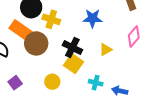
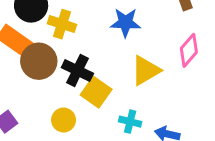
black cross: (72, 47) -> (77, 70), moved
yellow triangle: (106, 50) -> (146, 70), size x1.5

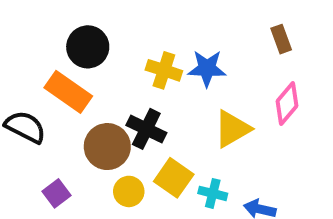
yellow cross: (62, 24) -> (164, 70), moved
brown circle: (39, 61) -> (107, 147), moved
yellow square: (96, 92) -> (174, 178), moved

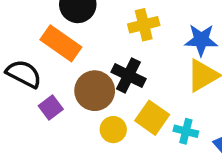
blue star: (207, 68) -> (201, 40), moved
yellow cross: (164, 70) -> (144, 25), turned -32
purple square: (56, 193) -> (51, 108), moved

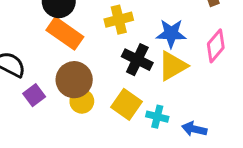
orange rectangle: (61, 43) -> (65, 33), moved
black cross: (128, 75) -> (137, 60), moved
yellow circle: (113, 130) -> (82, 101), moved

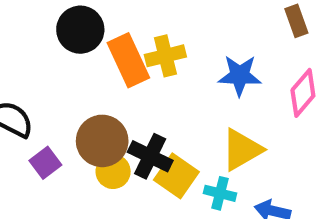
orange rectangle: (65, 33) -> (128, 60), moved, turned 30
black cross: (137, 60) -> (150, 156), moved
yellow triangle: (173, 66) -> (242, 150), moved

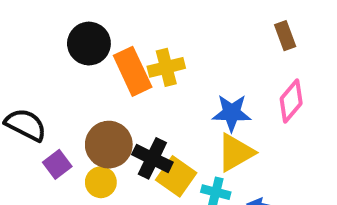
blue star: (240, 75) -> (232, 113), moved
yellow circle: (113, 171) -> (101, 182), moved

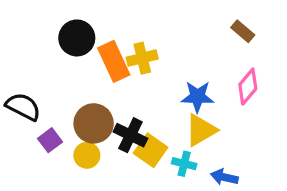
brown rectangle: (285, 36) -> (243, 31), turned -30

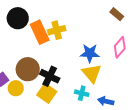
yellow triangle: (201, 130) -> (92, 73), turned -40
yellow square: (151, 150) -> (47, 93), moved
yellow circle: (87, 155) -> (16, 88), moved

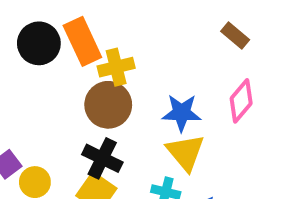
orange rectangle: (40, 32) -> (82, 41), moved
brown circle: (28, 69) -> (108, 105), moved

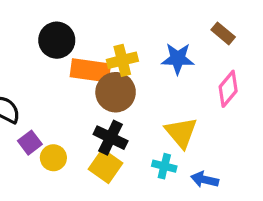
orange rectangle: (82, 41) -> (90, 70), moved, turned -57
blue star: (182, 113) -> (178, 59), moved

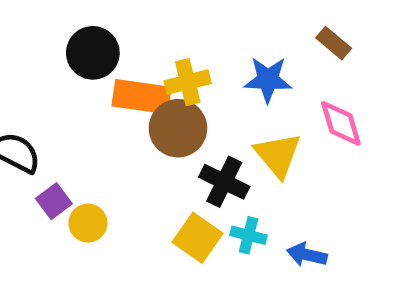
pink diamond: (228, 89) -> (341, 123), turned -57
yellow triangle: (181, 133) -> (278, 155), moved
black cross: (111, 138) -> (224, 182), moved
yellow square: (105, 166) -> (197, 238), moved

